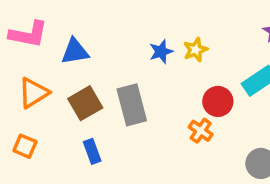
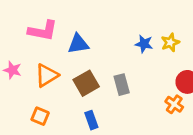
blue star: (161, 51) -> (144, 44), turned 30
gray rectangle: (132, 105) -> (122, 85), size x0.7

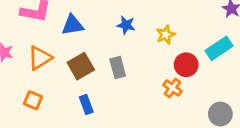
yellow star: (170, 42) -> (166, 35), moved
blue star: (144, 44) -> (126, 25), moved

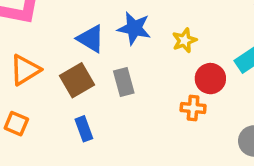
blue triangle: (73, 25) -> (91, 39), moved, turned 40
blue star: (126, 25) -> (134, 28), size x1.4
orange cross: (172, 88) -> (193, 108), turned -30

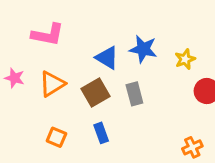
orange cross: (193, 108) -> (192, 147), moved, turned -30
orange square: (16, 124) -> (56, 137), moved

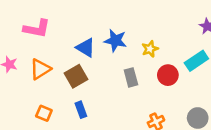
gray rectangle: (134, 94) -> (131, 77), moved

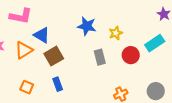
blue triangle: (86, 48) -> (42, 35), moved

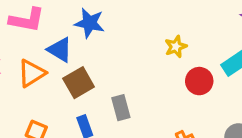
blue star: (87, 26) -> (90, 23), moved
gray rectangle: (100, 57) -> (121, 108), moved

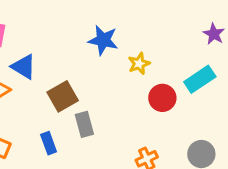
blue star: (90, 23) -> (103, 40), moved
brown square: (79, 83) -> (63, 96), moved

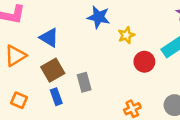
blue triangle: (24, 67) -> (49, 38), moved
brown square: (63, 96) -> (53, 70), moved

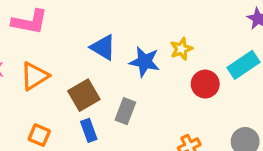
blue star: (99, 17) -> (145, 62), moved
blue triangle: (49, 38) -> (103, 47), moved
gray rectangle: (84, 82) -> (125, 111), turned 36

